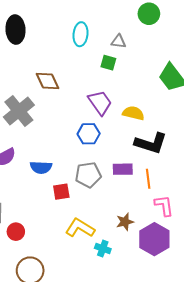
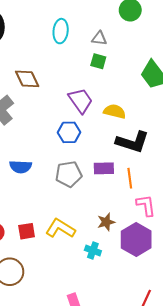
green square: (108, 63) -> (98, 61), moved
red square: (61, 192) -> (27, 231), moved
cyan cross: (103, 249) -> (93, 250), moved

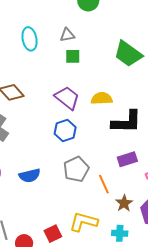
purple rectangle: (104, 168) -> (127, 159), moved
orange line: (130, 178) -> (104, 184), moved

